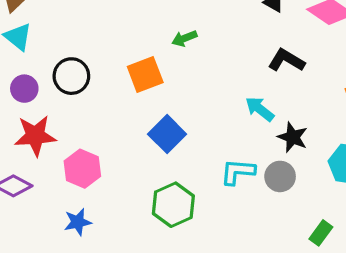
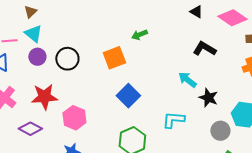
purple circle: (24, 89) -> (37, 57), moved
gray circle: (280, 176) -> (220, 131), moved

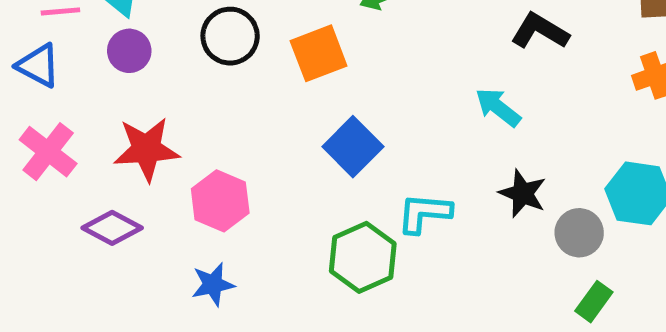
black circle: (67, 59) -> (230, 36), moved
black star: (208, 98) -> (523, 193), moved
cyan L-shape: (173, 120) -> (424, 213), moved

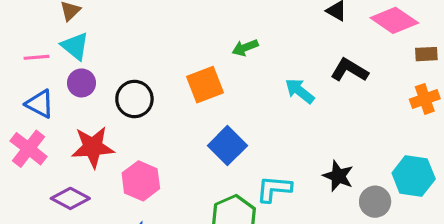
black circle: (230, 36) -> (134, 99), moved
blue triangle: (38, 66) -> (40, 104), moved
cyan arrow: (498, 107) -> (300, 91), moved

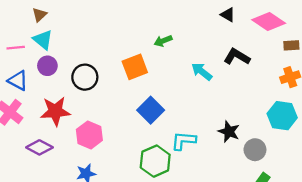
cyan hexagon: (414, 176) -> (282, 116), moved

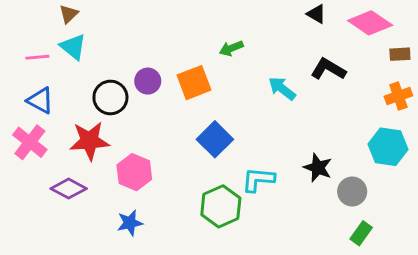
purple circle: (47, 66) -> (148, 81), moved
black circle: (85, 77) -> (110, 97), moved

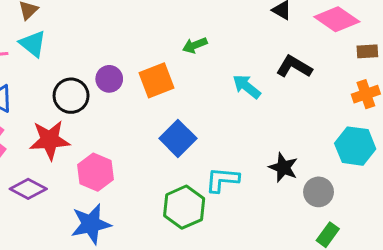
blue star: (130, 223) -> (91, 224), size x1.5

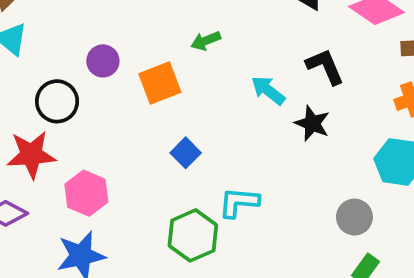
black L-shape: (294, 67) -> (325, 66), turned 36
purple circle: (109, 79) -> (103, 61), moved
blue square: (178, 138) -> (186, 153), size x0.7
black star: (283, 167) -> (312, 123), moved

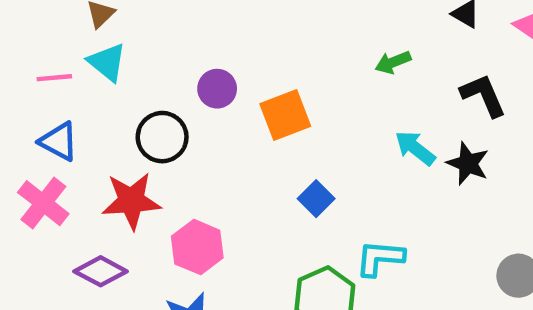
green arrow: (206, 41) -> (393, 62), moved
cyan arrow: (268, 90) -> (415, 148), moved

